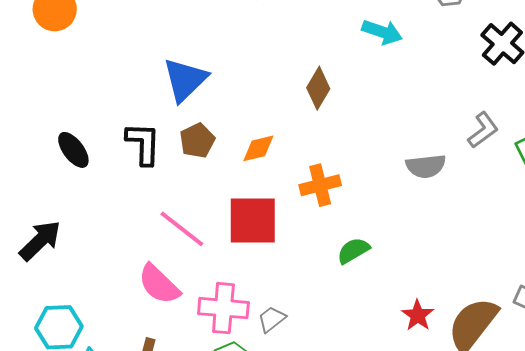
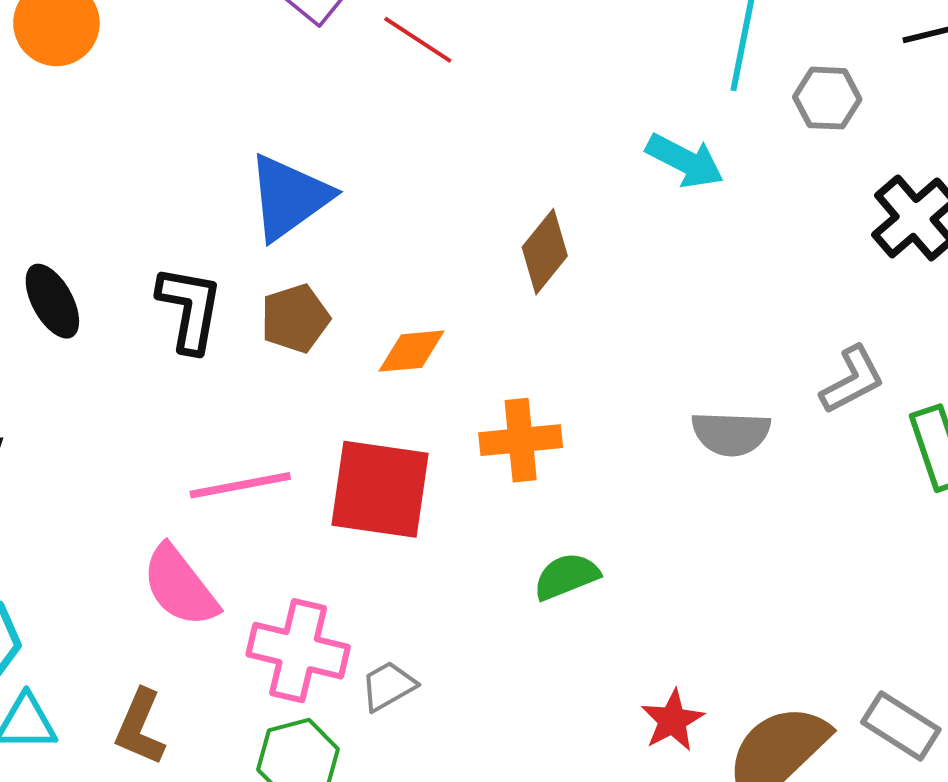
pink line: (182, 229) -> (240, 485), turned -57

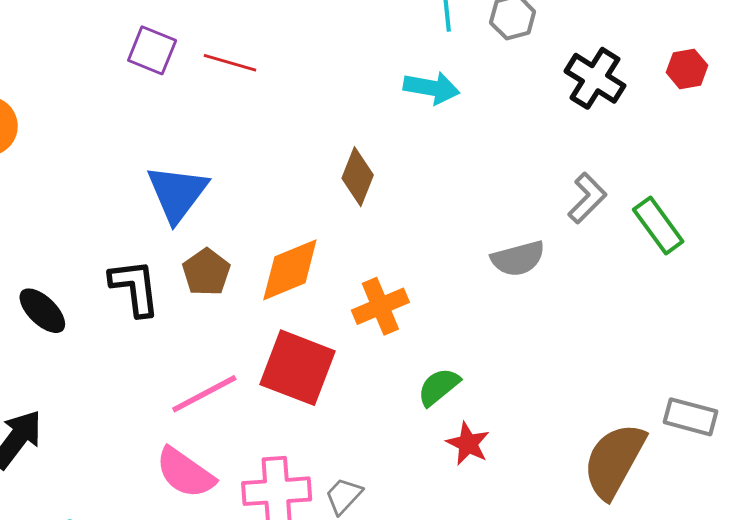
orange diamond: (412, 351) -> (290, 270), size x1.5
red square: (380, 489) -> (298, 368), turned 30
red star: (672, 720) -> (468, 444), moved

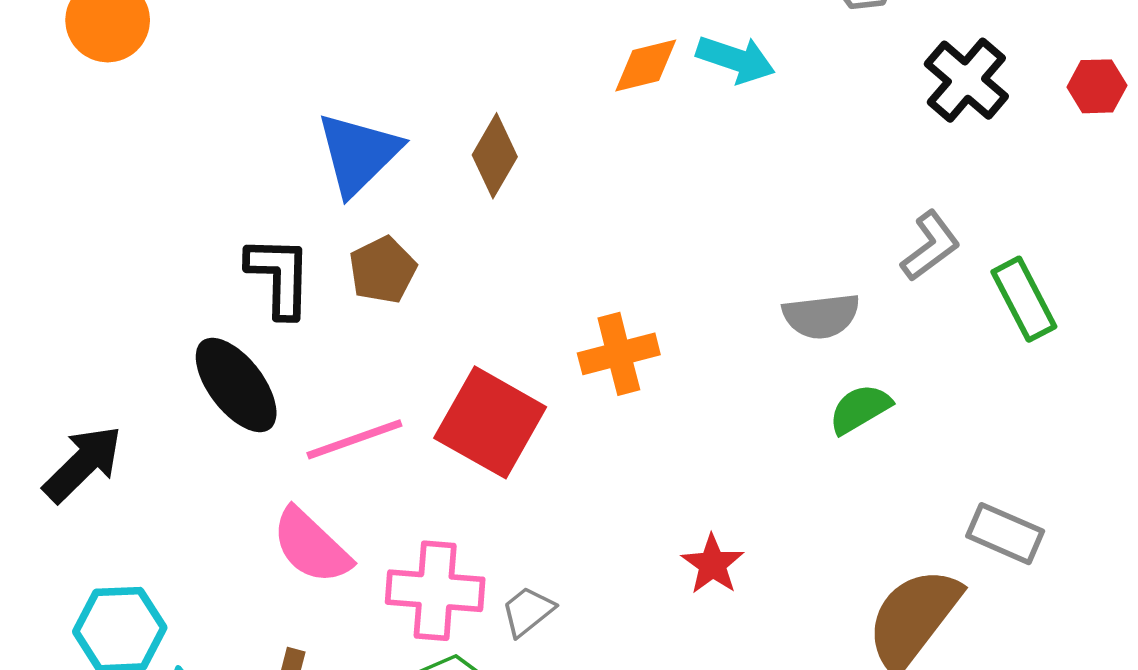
brown diamond: (358, 177) -> (495, 156), moved
orange diamond: (290, 270) -> (646, 66), moved, size x0.7
black ellipse: (42, 311) -> (236, 385), moved, size x1.4
green semicircle: (439, 387) -> (860, 409), moved
gray rectangle: (691, 417) -> (1005, 534), moved

